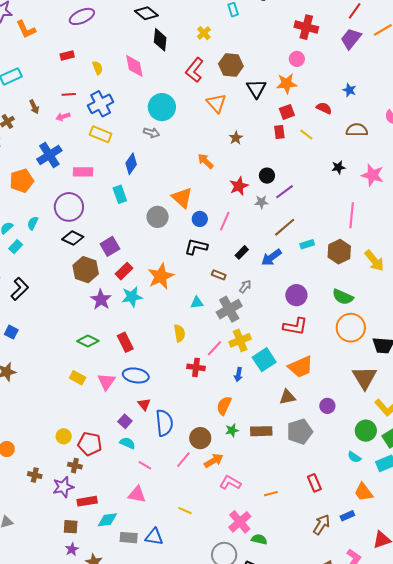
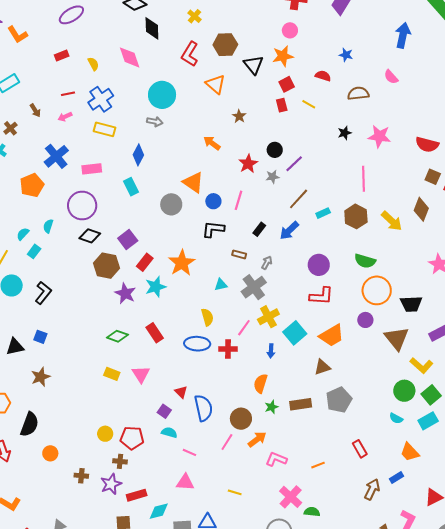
blue ellipse: (136, 375) -> (197, 344), moved
purple circle: (327, 406) -> (365, 320), moved

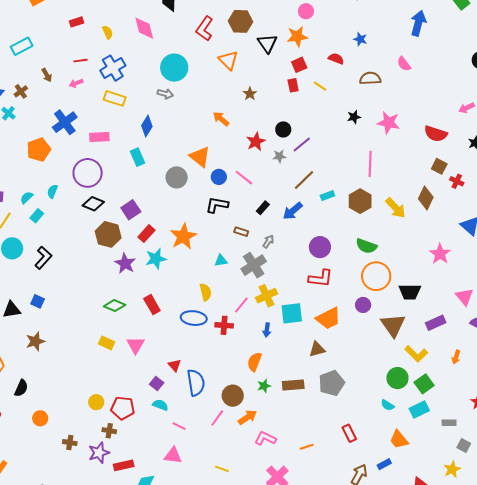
pink line: (238, 200) -> (244, 178), turned -72
cyan square: (295, 333) -> (292, 313), turned 30
black semicircle: (30, 424) -> (21, 388), size x0.7

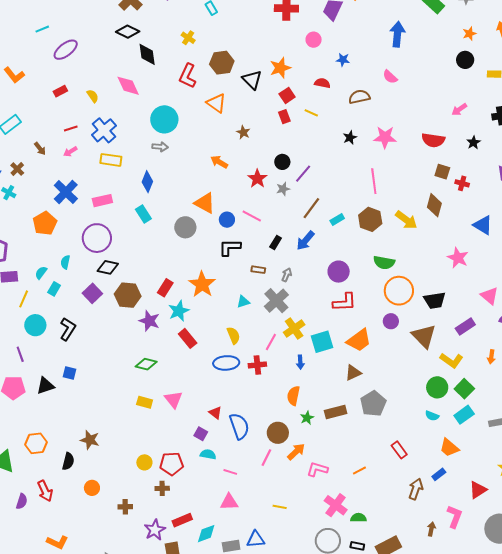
pink circle: (306, 11) -> (314, 40), moved
purple square: (131, 210) -> (92, 293), moved
red rectangle: (152, 305) -> (188, 338), moved
brown star: (35, 341) -> (90, 440), moved, turned -30
purple star: (99, 453) -> (155, 530), moved

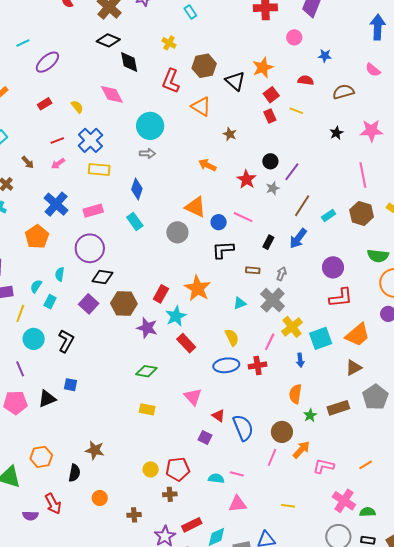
pink triangle: (173, 399) -> (193, 397), moved
cyan semicircle: (208, 454) -> (216, 478), moved
purple semicircle: (22, 501) -> (30, 516), turned 77

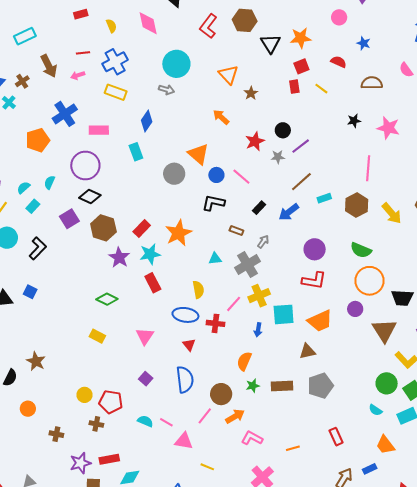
orange triangle: (201, 106) -> (228, 75), moved
brown arrow: (28, 162) -> (49, 66), size x1.6
red triangle: (218, 416) -> (189, 345), moved
pink triangle: (238, 504) -> (184, 441), moved

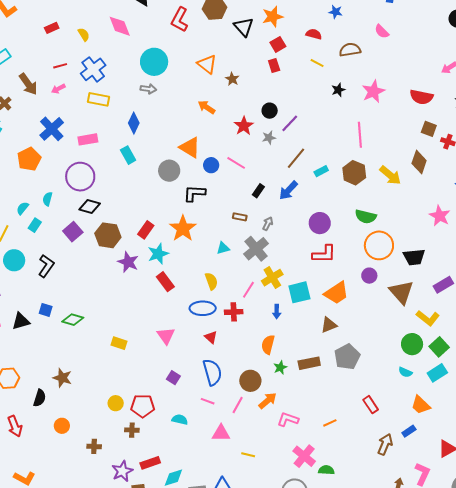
yellow line: (321, 89) -> (317, 63), moved
pink star: (388, 128) -> (373, 91), turned -30
black L-shape: (213, 203) -> (194, 193), moved
green diamond: (107, 299) -> (73, 320), moved
pink line: (166, 422) -> (208, 401), moved

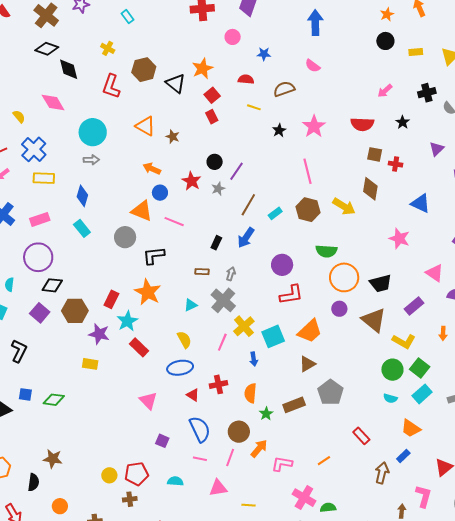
pink line: (236, 163) -> (174, 222), moved
blue circle: (211, 165) -> (160, 193), moved
red cross: (234, 312) -> (218, 384), moved
yellow rectangle: (119, 343) -> (90, 364), moved

